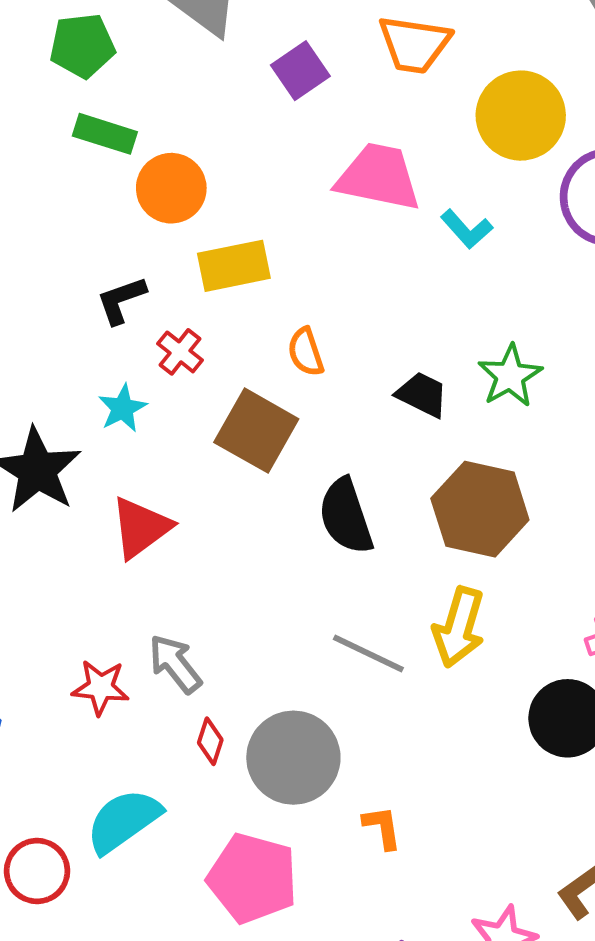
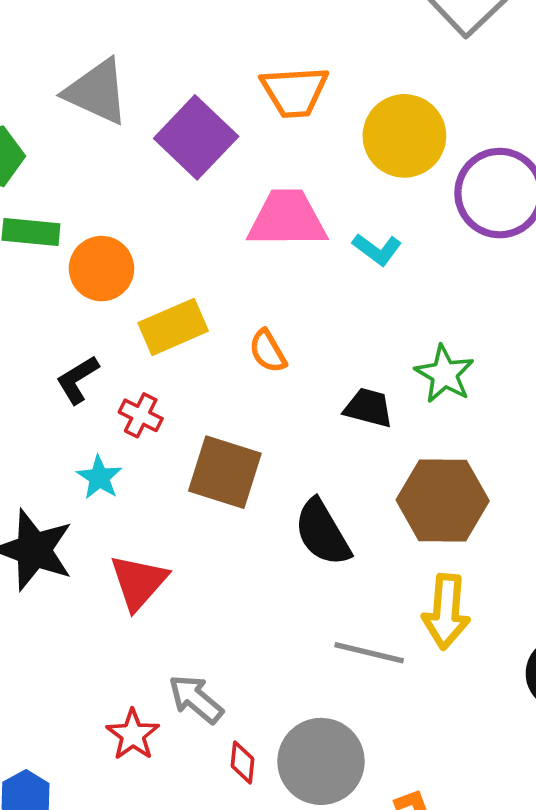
purple square: (300, 71) -> (196, 137), size x1.5
orange semicircle: (306, 352) -> (268, 351), moved
red star: (101, 687) -> (133, 735), turned -30

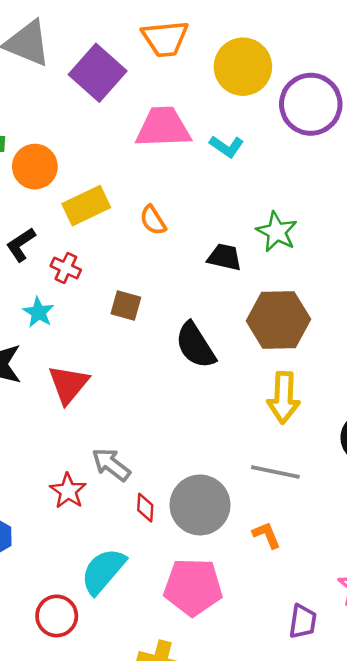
brown square: (225, 472) -> (126, 306), size x0.6
gray line: (369, 653) -> (275, 472), moved

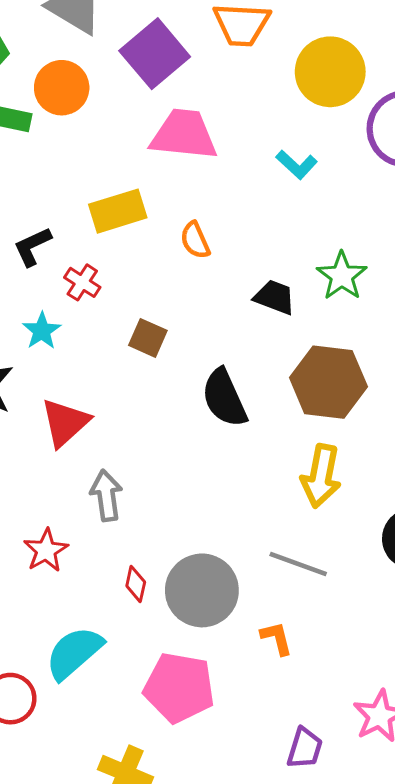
pink trapezoid: (163, 127) -> (184, 135), moved
orange circle: (35, 167) -> (62, 88), moved
gray arrow: (111, 464) -> (106, 495), moved, turned 36

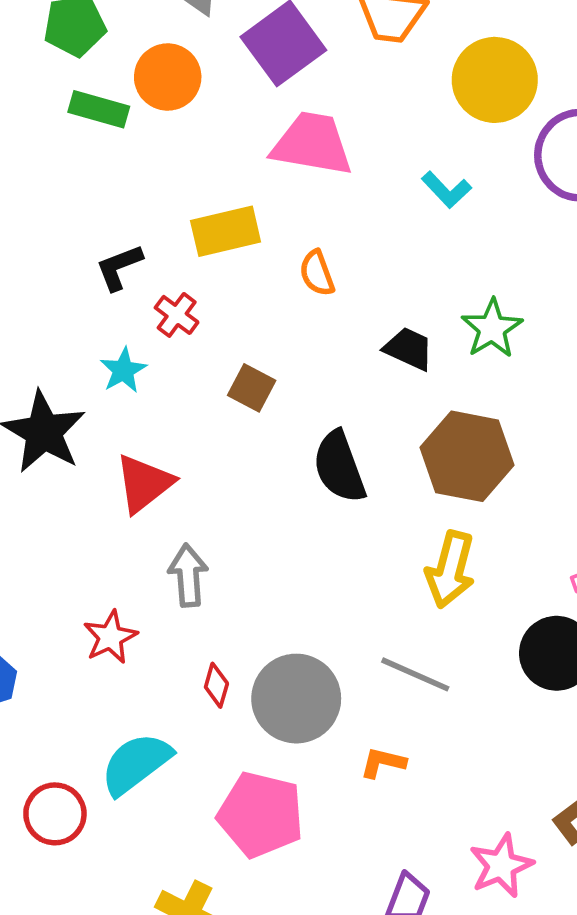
orange L-shape: (277, 638) -> (383, 763), turned -66

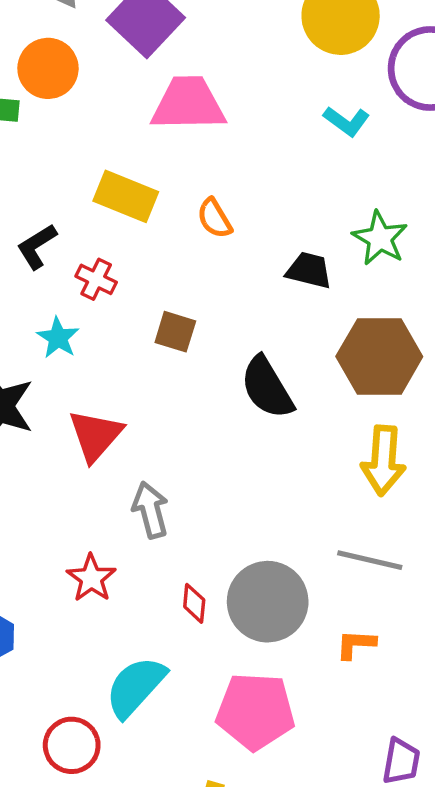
cyan L-shape: (446, 190) -> (347, 121), moved
yellow rectangle: (226, 231) -> (126, 196), turned 46

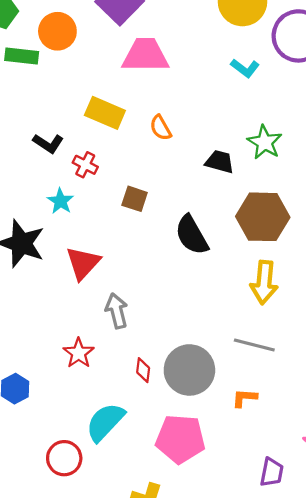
black L-shape: (37, 246) -> (48, 143), turned -116

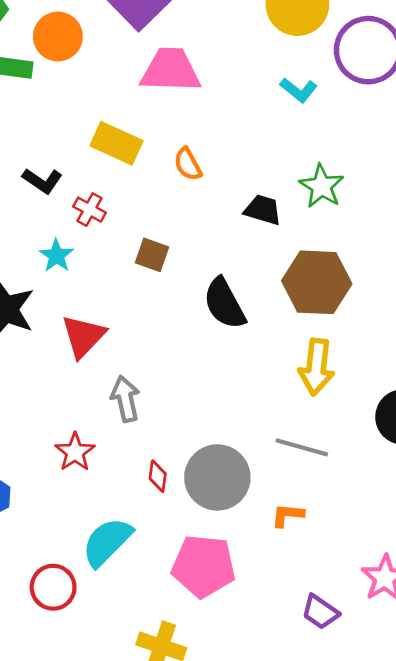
purple trapezoid: (272, 472) -> (320, 612), turned 112

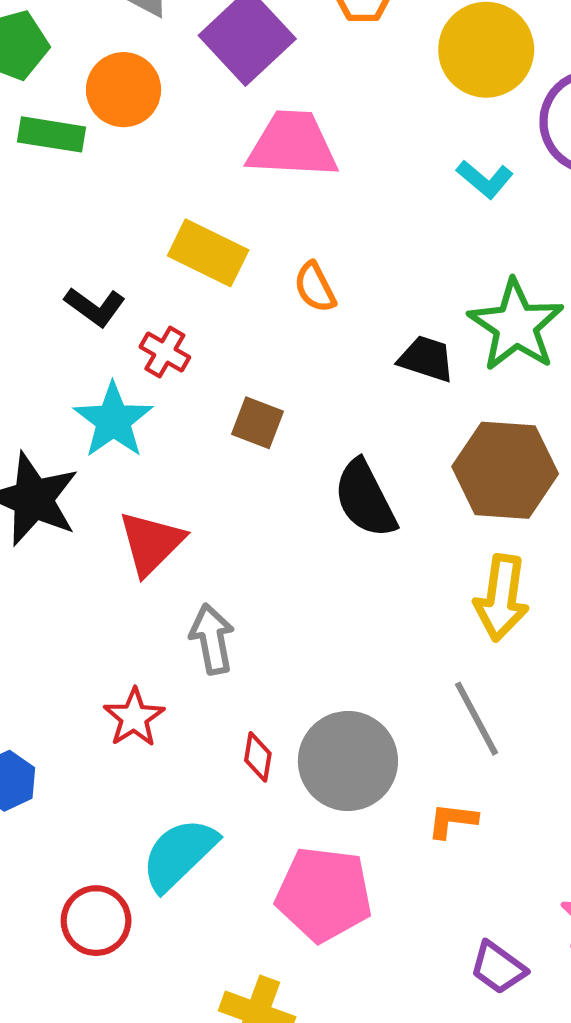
green star: (322, 186) -> (516, 325), size x1.4
cyan star: (56, 256) -> (113, 420), size x1.5
gray line: (302, 447) -> (477, 719), turned 45

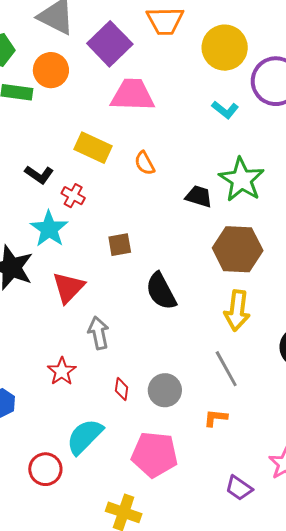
brown square: (257, 423) -> (120, 245), moved, turned -30
black semicircle: (365, 499) -> (161, 291), moved
gray circle: (348, 761) -> (165, 390), size x0.7

